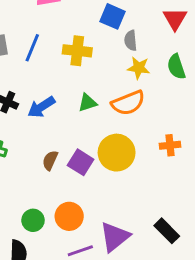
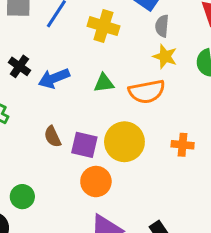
brown semicircle: (50, 160) -> (53, 137), turned -60
purple square: (81, 162) -> (84, 145), turned -30
orange circle: (69, 216) -> (96, 182), moved

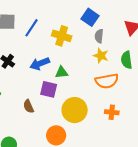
blue arrow: (54, 78) -> (40, 64), moved
orange semicircle: (147, 92) -> (107, 81), moved
purple square: (84, 145) -> (49, 89), moved

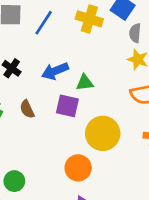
yellow cross: (62, 36) -> (89, 19), moved
brown semicircle: (29, 106) -> (27, 109), moved

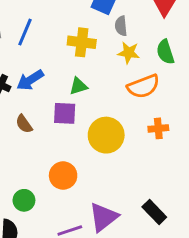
yellow cross: (89, 19) -> (82, 42), moved
blue arrow: (55, 71) -> (30, 80), moved
orange circle: (78, 168) -> (63, 176), moved

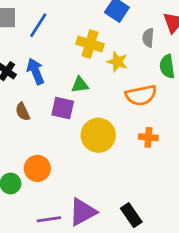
gray semicircle: (121, 26) -> (148, 38), moved
yellow star: (129, 53) -> (117, 62), moved
blue arrow: (30, 80) -> (35, 71), turned 90
orange circle: (63, 176) -> (37, 168), moved

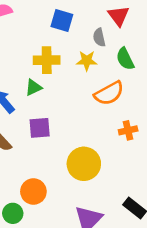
yellow star: (117, 62) -> (87, 61), moved
green triangle: (80, 85) -> (33, 87), moved
yellow circle: (98, 135) -> (84, 164), moved

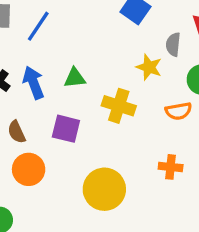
yellow cross: (47, 60) -> (119, 106), moved
orange semicircle: (109, 93) -> (178, 111), moved, size x0.7
orange circle: (33, 192) -> (29, 169), moved

